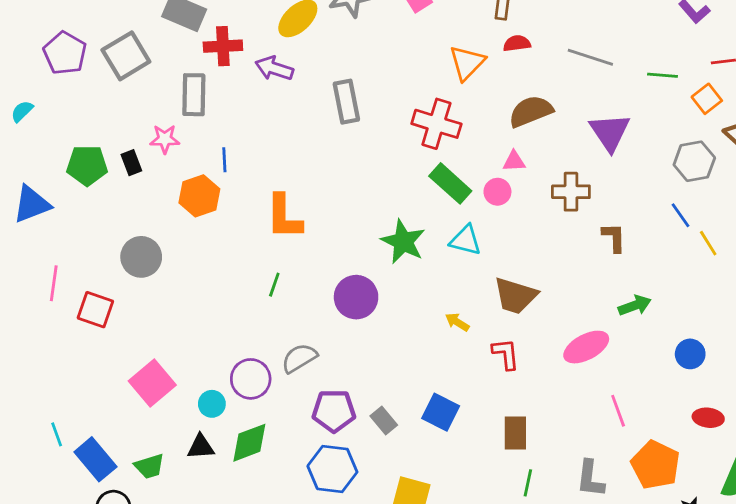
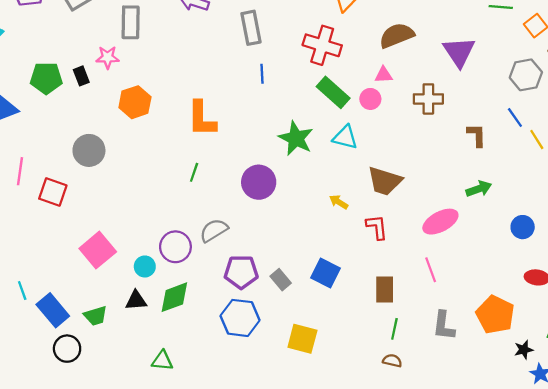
blue line: (224, 160) -> (262, 74), moved
brown L-shape: (614, 237) -> (477, 135), moved
pink line: (618, 411) -> (431, 270), moved

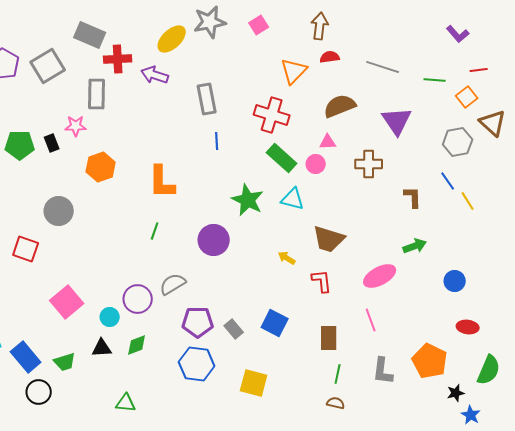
green diamond: (174, 297) -> (137, 345), size x0.7

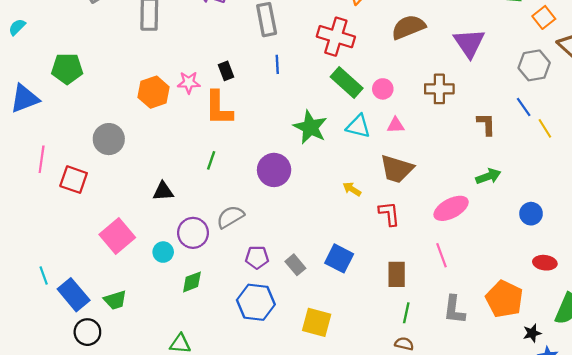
pink star: (76, 126) -> (189, 83), moved
pink triangle: (328, 142) -> (396, 125), moved
black rectangle: (52, 143) -> (226, 71), moved
purple pentagon: (198, 322) -> (257, 257), size x0.7
black triangle: (102, 348) -> (163, 191), moved

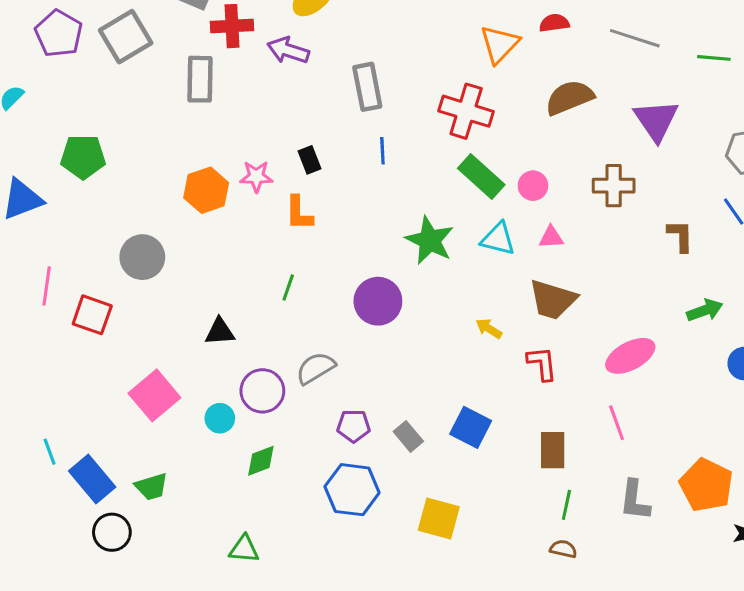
orange L-shape: (219, 108) -> (299, 213), size x0.7
green arrow: (488, 176) -> (705, 310), moved

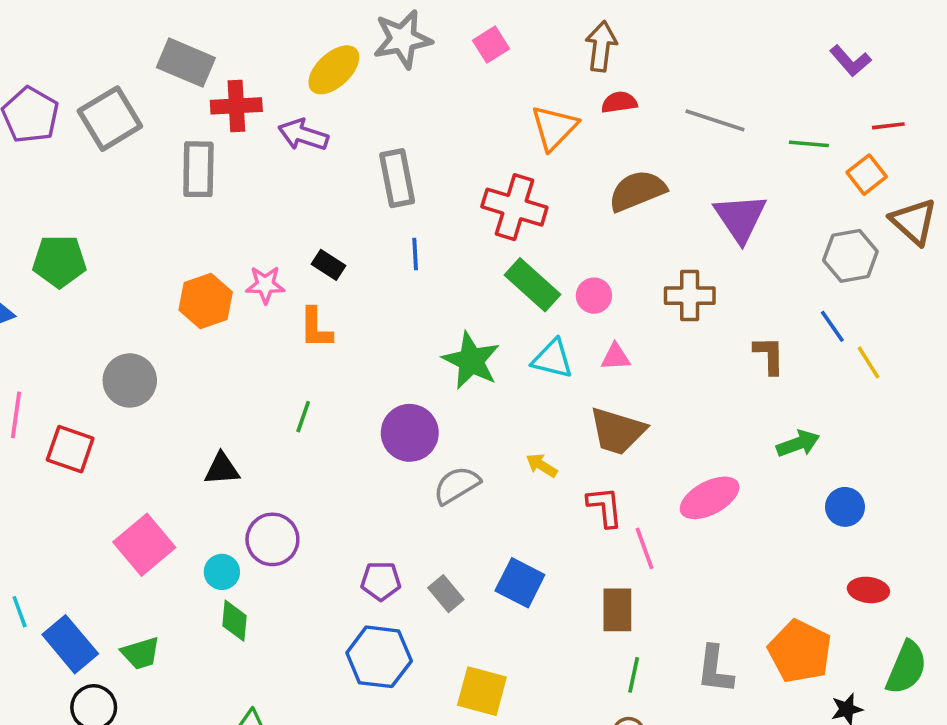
black rectangle: (310, 160) -> (328, 265), turned -36
gray semicircle: (316, 368) -> (457, 485), moved
pink line: (617, 423) -> (645, 548), moved
green diamond: (261, 461) -> (235, 621), moved, turned -64

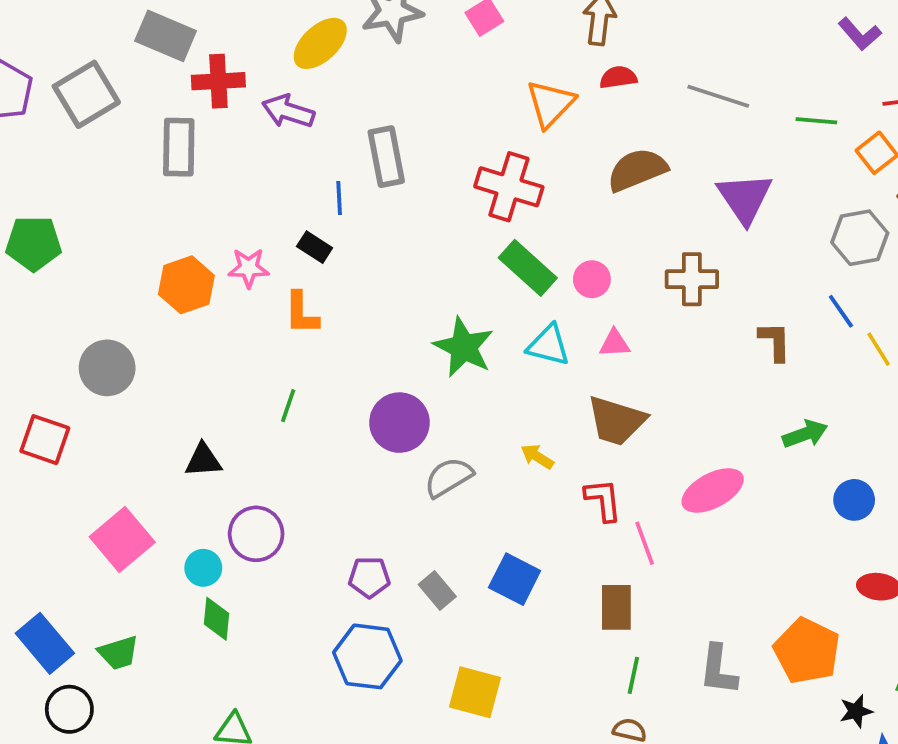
blue line: (415, 254) -> (339, 198), moved

